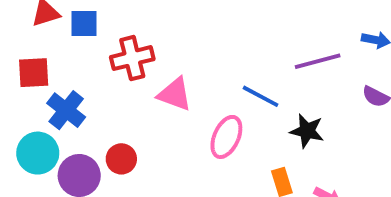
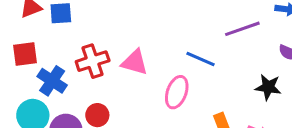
red cross: (132, 58) -> (93, 61), moved
black star: (307, 131) -> (268, 87), moved

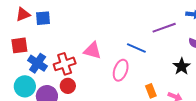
red cross: (93, 61) -> (65, 64), moved
black star: (268, 87) -> (182, 66), turned 30

